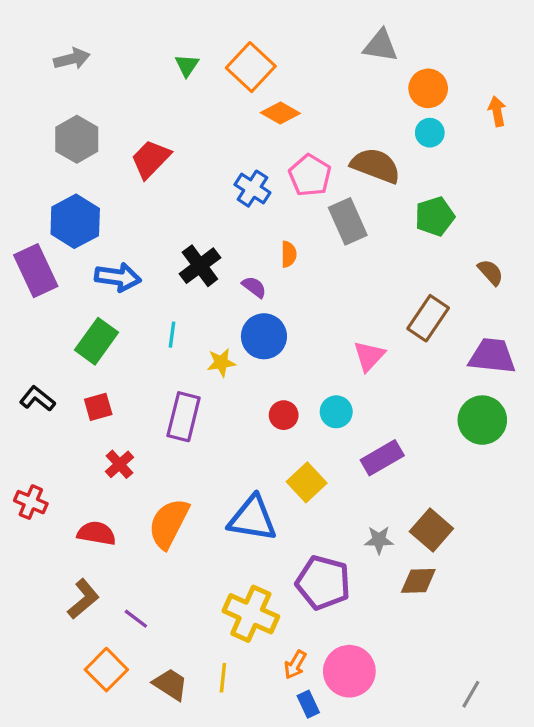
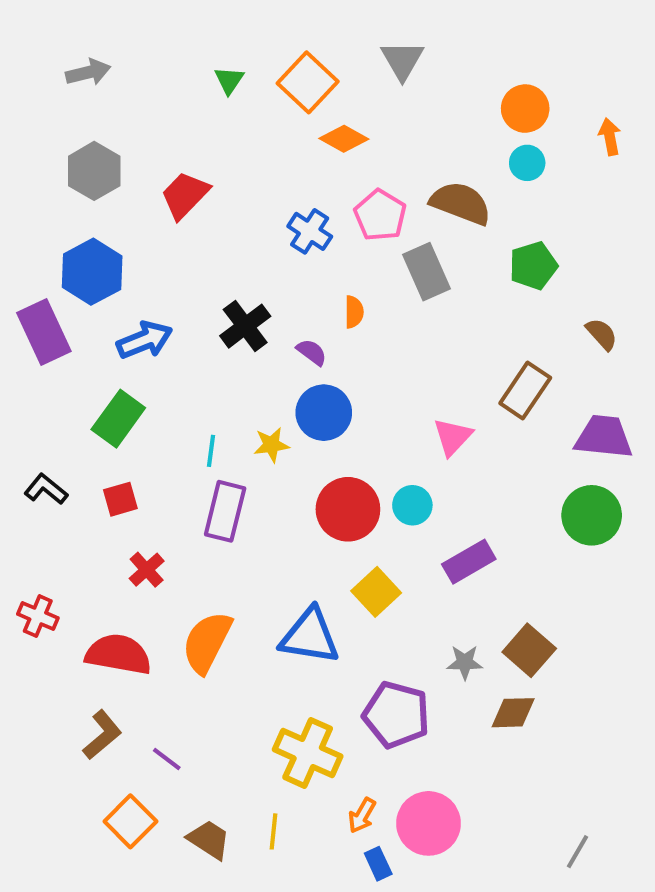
gray triangle: (381, 46) -> (402, 60), moved, turned 51
blue arrow: (118, 277) -> (145, 340), turned -30
cyan line: (172, 335) -> (211, 451), moved
red circle: (284, 415) -> (348, 509), size x1.8
red semicircle: (96, 533) -> (118, 654), size x1.4

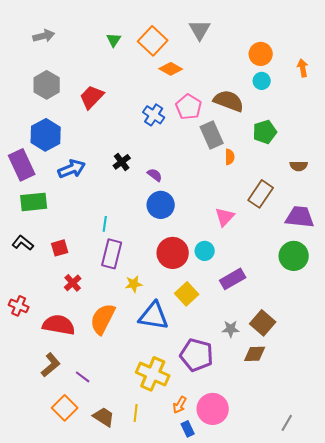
orange semicircle: (354, 312) -> (230, 157), moved
black cross: (245, 326) -> (122, 162), size x0.7
brown semicircle: (602, 334) -> (299, 166), turned 132
green rectangle: (118, 419) -> (34, 202), moved, turned 48
yellow star: (271, 445) -> (134, 284), moved

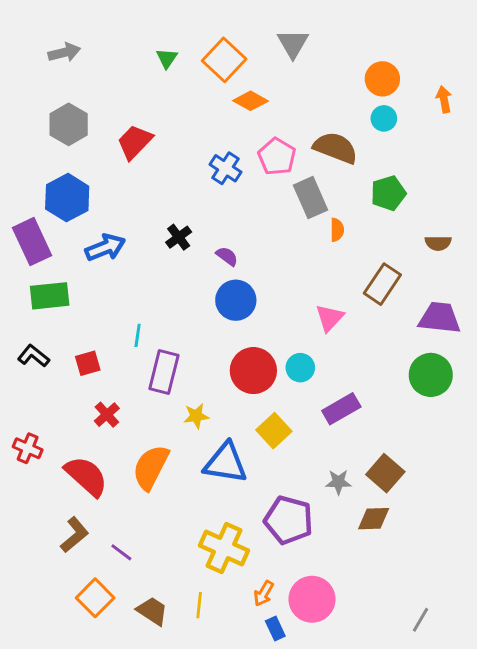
cyan line: (105, 224) -> (138, 335), moved
red semicircle: (59, 325) -> (86, 476), turned 32

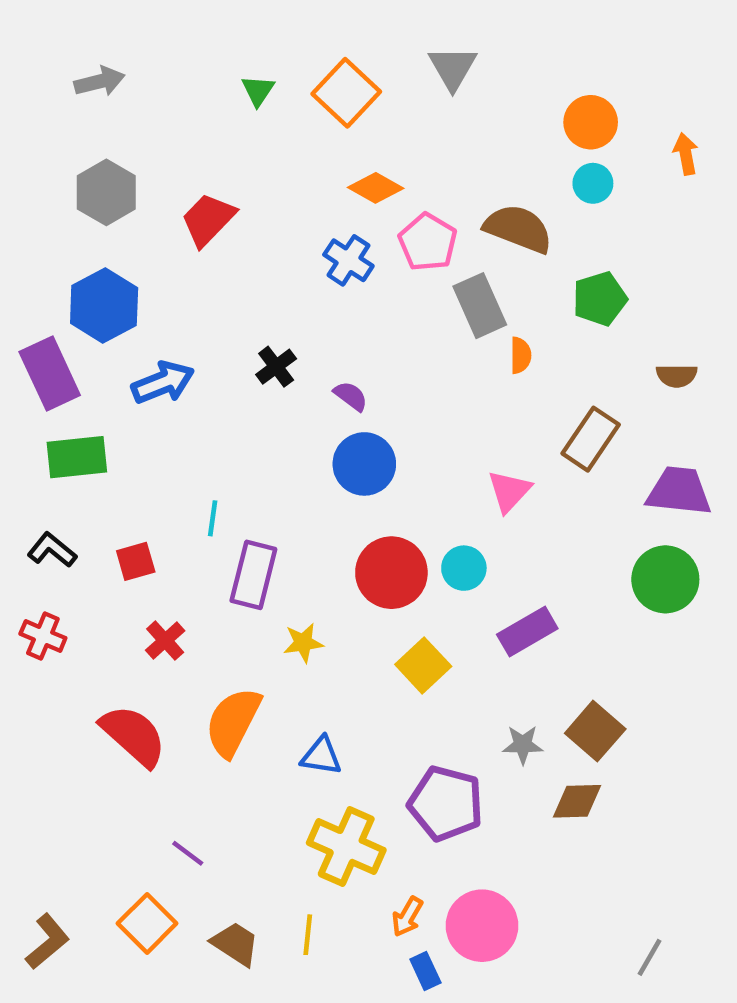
orange diamond: (250, 101) -> (376, 188), moved
red cross: (28, 448) -> (43, 636), moved
blue triangle: (226, 463) -> (321, 756), moved, size x0.6
brown L-shape: (75, 535) -> (47, 942), moved

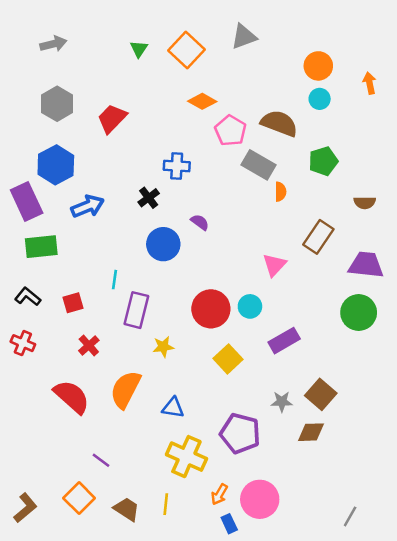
gray triangle: (453, 68) -> (244, 37), turned 40
blue cross: (348, 260) -> (177, 166), moved, turned -30
gray rectangle: (480, 306) -> (259, 165), turned -36
purple semicircle: (351, 396) -> (200, 222), moved
blue circle: (364, 464) -> (163, 244), moved

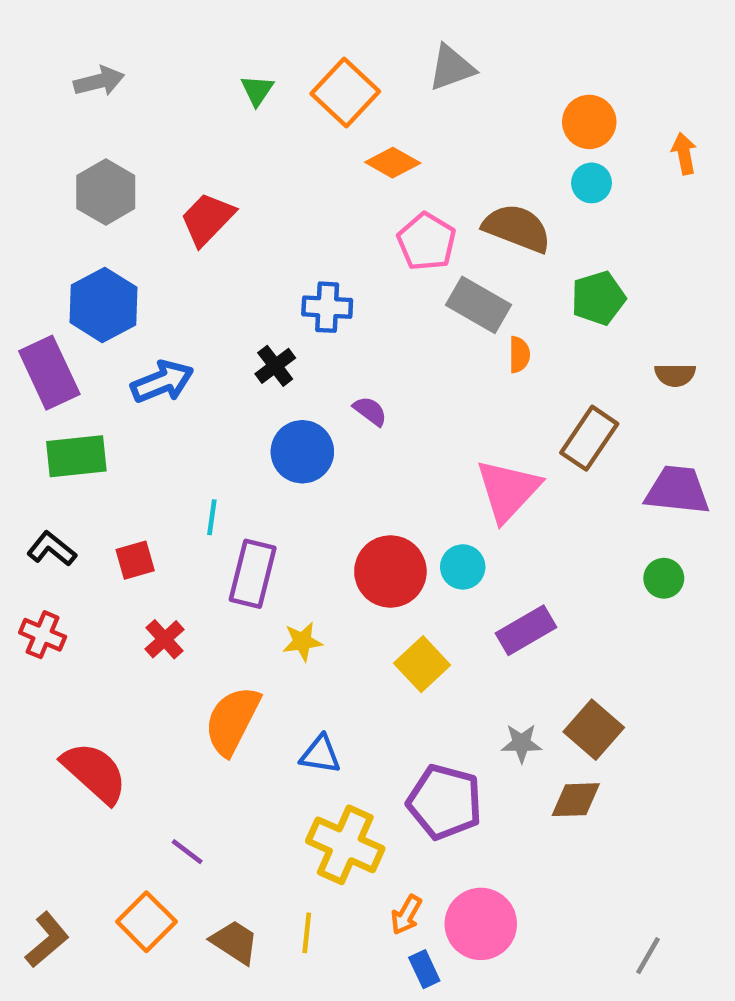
orange diamond: (202, 101) -> (393, 163), moved
pink triangle: (274, 265) -> (508, 490), size x1.5
green circle: (359, 313) -> (664, 578), size x0.6
red semicircle: (72, 397) -> (94, 773), moved

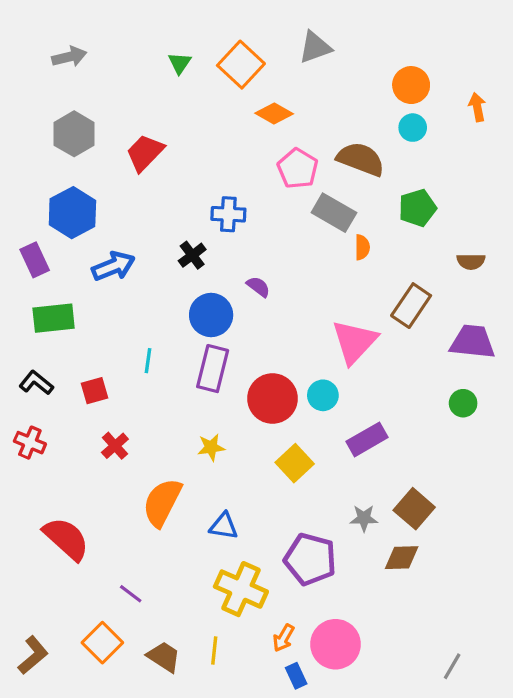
purple rectangle: (49, 373) -> (35, 260), size x0.7
purple rectangle: (253, 574) -> (213, 369), moved

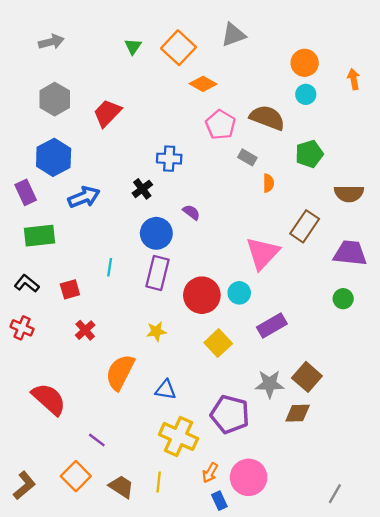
gray rectangle: (334, 213) -> (247, 157), size x0.6
brown semicircle: (471, 261) -> (349, 194), size x1.4
gray star: (364, 518) -> (270, 384), size x1.4

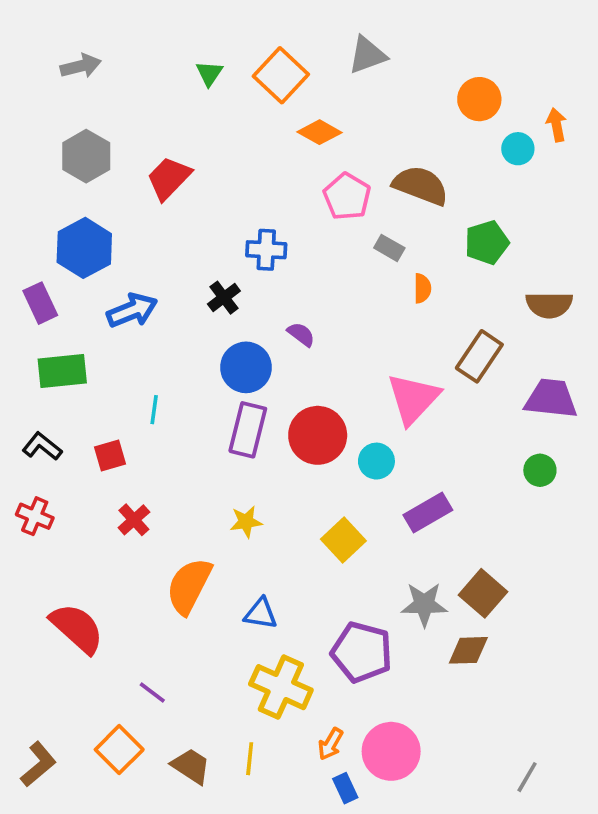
cyan circle: (306, 94) -> (518, 149), moved
cyan line: (110, 267) -> (154, 410), moved
red circle: (202, 295) -> (318, 435), moved

